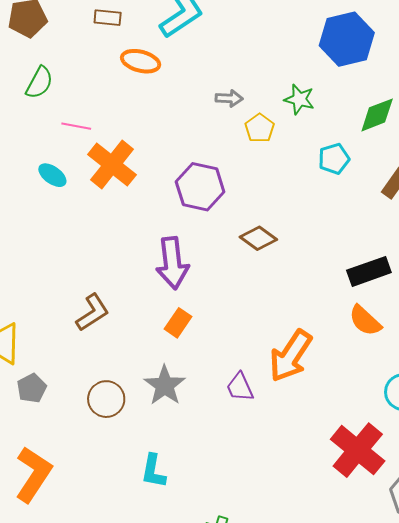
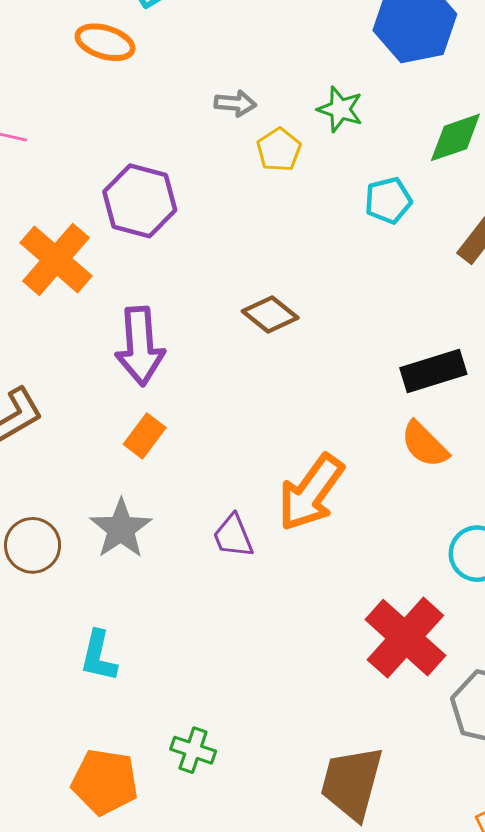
orange cross: (112, 165) -> (56, 259), moved
purple hexagon: (200, 187) -> (140, 201), moved

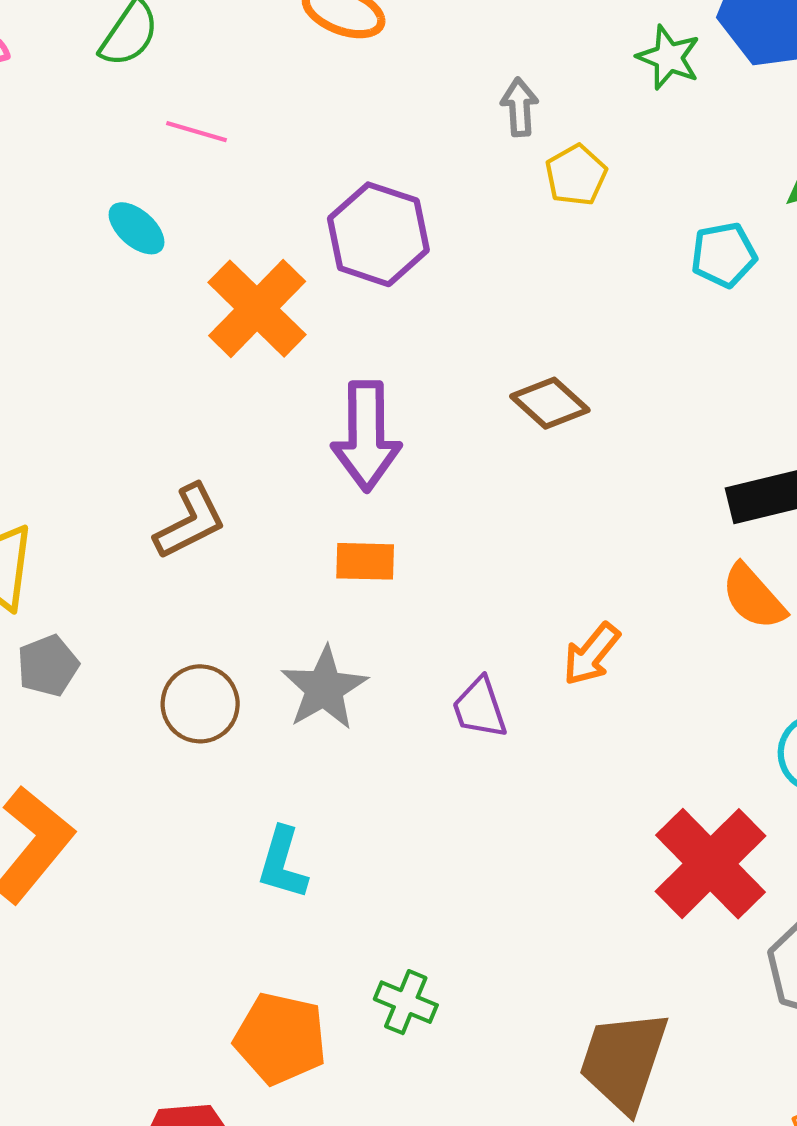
gray arrow: (235, 103) -> (519, 107), turned -102
green star: (340, 109) -> (669, 57), moved
orange rectangle: (145, 436) -> (365, 561), turned 51
orange arrow: (311, 492) -> (591, 654), size x0.6

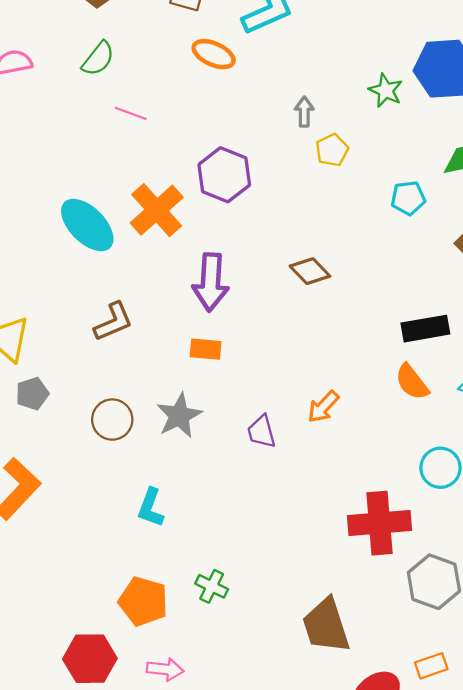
cyan ellipse: (137, 228) -> (87, 225), moved, size x1.8
red cross: (710, 864) -> (379, 523), turned 36
brown trapezoid: (624, 1061) -> (326, 626), turned -40

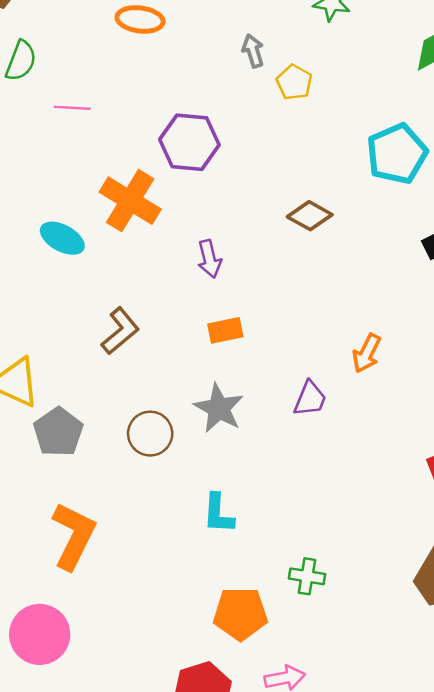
cyan pentagon: (408, 198) -> (397, 154), moved, size x1.6
cyan ellipse: (87, 225) -> (62, 238), size x0.7
purple arrow: (211, 282) -> (209, 259), size x0.6
gray pentagon: (32, 394) -> (58, 432), size x1.4
purple trapezoid: (262, 432) -> (310, 399), turned -126

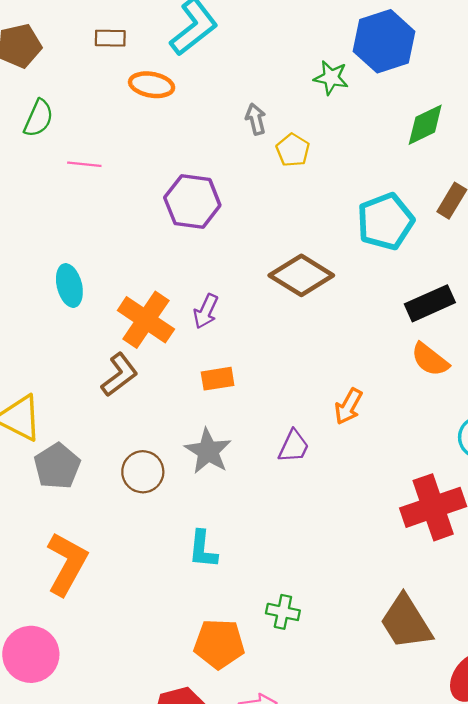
orange cross: (130, 201) -> (146, 320), moved
brown diamond: (310, 216) -> (301, 275), size x1.5
cyan ellipse: (62, 238) -> (69, 286), turned 45
purple arrow: (209, 259) -> (206, 311), turned 36

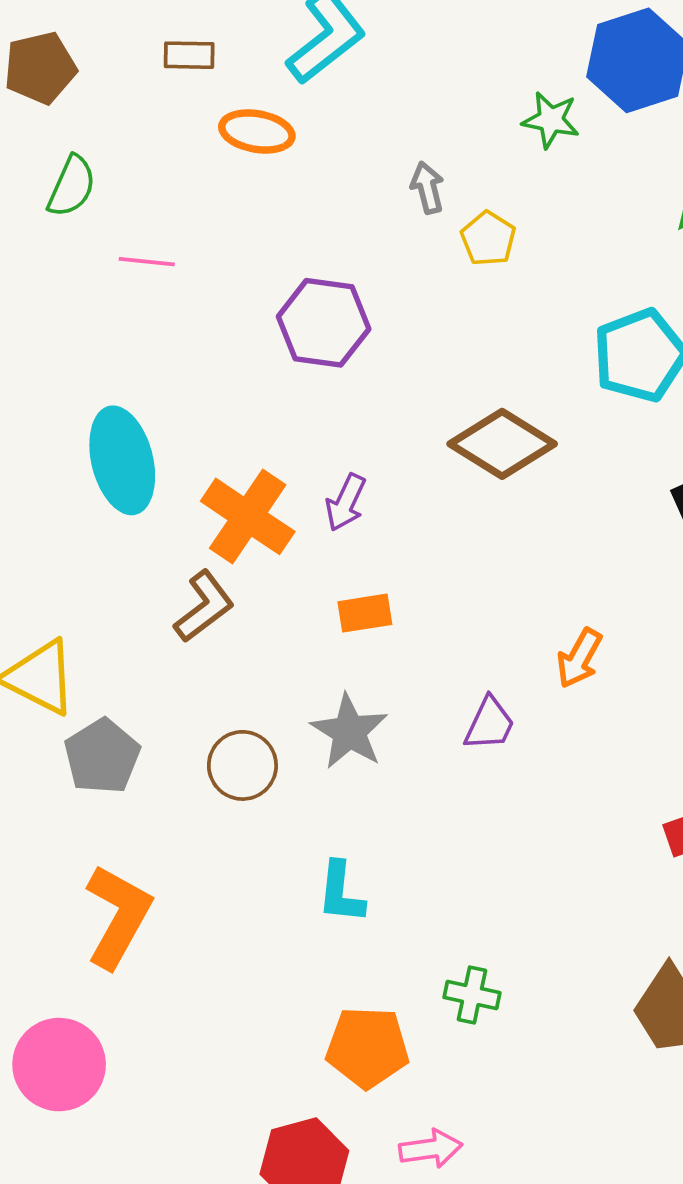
cyan ellipse: (69, 286) -> (122, 460), size x1.5

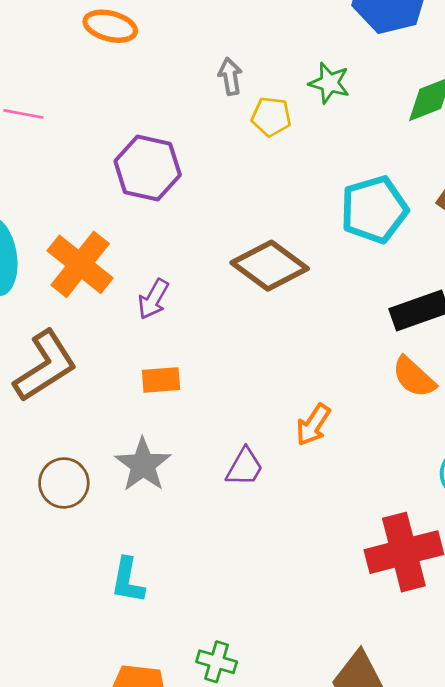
green star: (551, 120) -> (329, 83), moved
yellow pentagon: (488, 239) -> (271, 117), turned -30
orange cross: (248, 516) -> (80, 264), moved
brown L-shape: (204, 606) -> (45, 366), size x1.4

